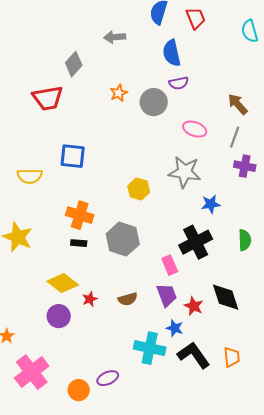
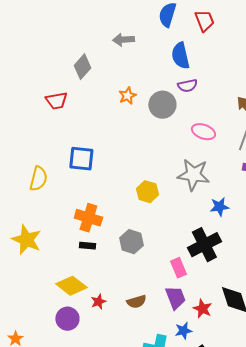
red trapezoid: (48, 98) -> (56, 101), size x0.7
yellow semicircle: (30, 176) -> (38, 179), turned -75
gray hexagon: (123, 239) -> (131, 242), size x0.7
blue star: (175, 328) -> (183, 331), turned -30

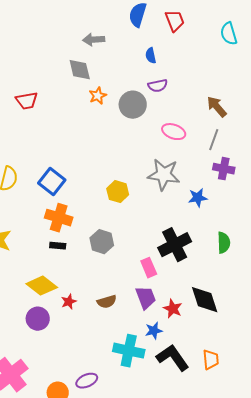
blue semicircle: (180, 56) -> (151, 56), size x0.6
gray diamond: (82, 67) -> (80, 70), moved, turned -55
blue square: (81, 159) -> (52, 182), moved, turned 32
blue star: (219, 207) -> (198, 198), moved

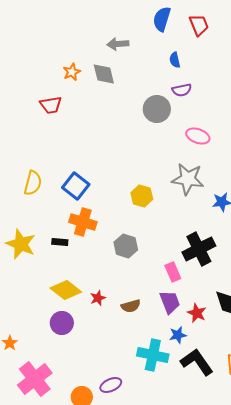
orange star: (98, 96) -> (72, 72), moved
black rectangle: (58, 246) -> (60, 242), moved
red star: (69, 302) -> (98, 298), moved

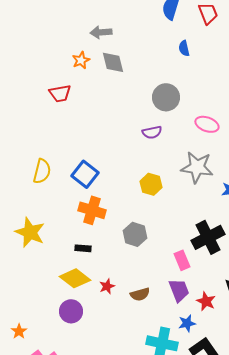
gray arrow: (118, 44) -> (101, 32), moved
purple semicircle: (182, 90) -> (152, 132), moved
black rectangle: (60, 242) -> (83, 248), moved

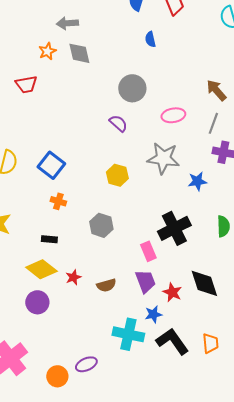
pink ellipse: (207, 124) -> (173, 115), turned -30
purple semicircle: (152, 132) -> (118, 123), turned -126
orange cross: (92, 210) -> (58, 201), size x0.6

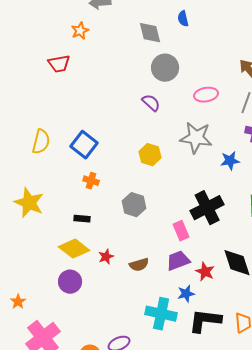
gray diamond: (79, 53) -> (150, 33), moved
purple trapezoid: (145, 281) -> (178, 261), turned -90
black L-shape: (172, 341) -> (205, 321), turned -48

